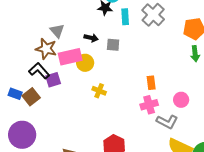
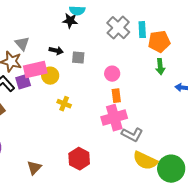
cyan rectangle: (125, 17) -> (142, 30), moved
purple square: (53, 80) -> (23, 82), moved
pink circle: (181, 100) -> (112, 74), moved
pink cross: (149, 105) -> (114, 118), size x1.4

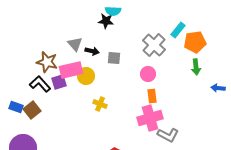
gray cross: (118, 28) -> (154, 45), moved
cyan rectangle: (142, 30) -> (178, 30), turned 42
gray triangle: (22, 44) -> (75, 44), moved

